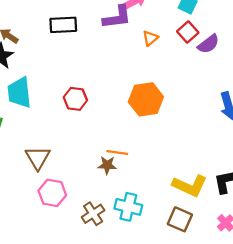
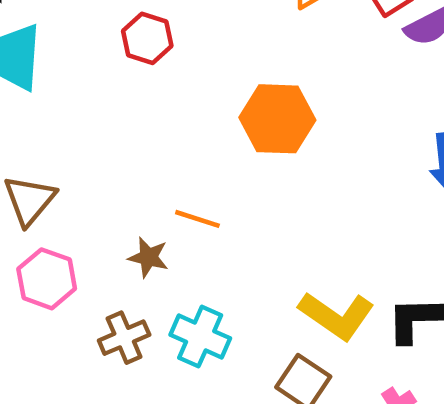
red hexagon: (75, 99) -> (147, 38), moved
brown star: (107, 165) -> (148, 257), moved

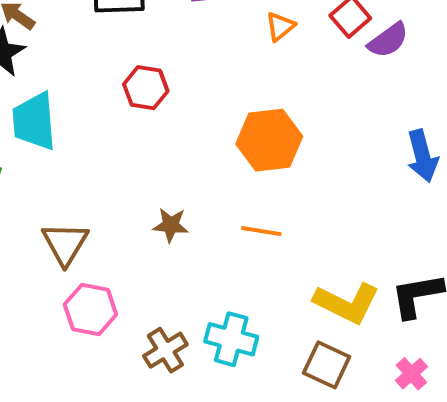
orange line: (197, 219) -> (261, 231), moved
brown star: (148, 257) -> (171, 225), moved

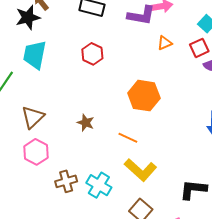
yellow L-shape: (347, 303) -> (140, 170), moved

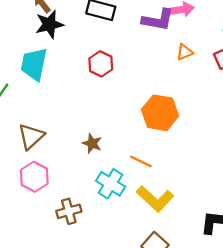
black star: (28, 17) -> (49, 24), moved
cyan cross: (99, 185) -> (111, 184), moved

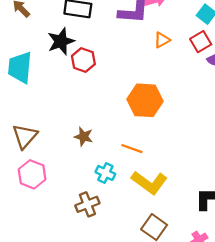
black star: (49, 24) -> (61, 41), moved
cyan cross: (111, 184) -> (105, 173), size x0.7
brown cross: (69, 211) -> (87, 204), moved

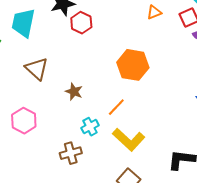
brown triangle: (25, 136) -> (37, 69), moved, turned -35
orange line: (132, 149) -> (116, 107), turned -72
cyan cross: (105, 173) -> (90, 127), turned 30

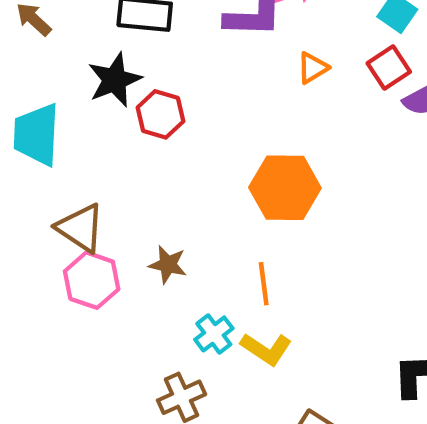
orange line: (116, 107) -> (264, 284), turned -42
pink hexagon: (24, 121) -> (92, 280), moved
yellow L-shape: (129, 140) -> (266, 349), moved, size x0.7

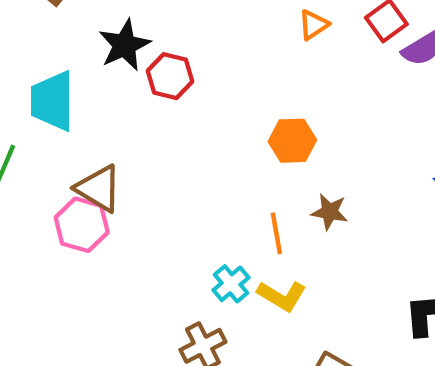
orange hexagon: (285, 188) -> (292, 141), size x0.7
brown star: (168, 265) -> (330, 212), moved
pink hexagon: (92, 280) -> (82, 225), moved

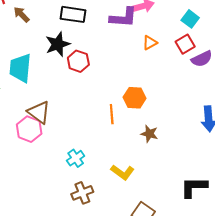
orange line: (276, 233) -> (112, 114), moved
cyan cross: (231, 284) -> (76, 158), moved

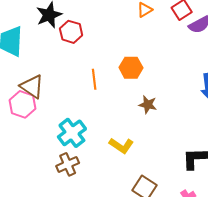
orange line: (112, 114) -> (94, 79), moved
cyan cross: (76, 158) -> (72, 133), size x1.5
brown cross: (82, 193) -> (68, 164), moved

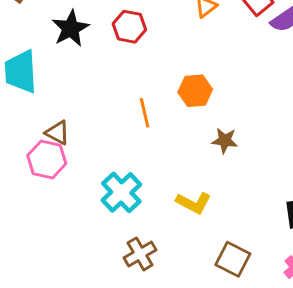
red hexagon: (71, 32) -> (129, 27), moved
brown triangle: (32, 87) -> (58, 133), size x0.7
brown cross: (68, 164) -> (140, 254), moved

